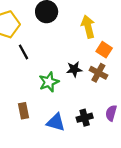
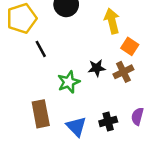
brown cross: (98, 73) -> (123, 72), turned 36
brown rectangle: (24, 111) -> (41, 114), size x1.5
blue triangle: (56, 122) -> (76, 127), turned 30

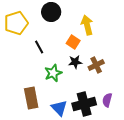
orange square: (130, 46) -> (73, 42), moved
black line: (41, 49) -> (39, 47), moved
black cross: (108, 121) -> (84, 104), size x1.6

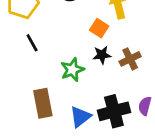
black line: (39, 47) -> (32, 43), moved
blue triangle: (59, 108) -> (80, 117), turned 36

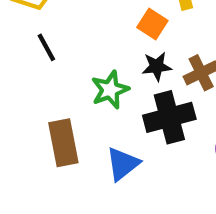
black cross: (114, 111) -> (169, 117), moved

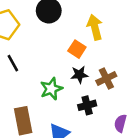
black cross: (169, 117) -> (87, 105), size x0.6

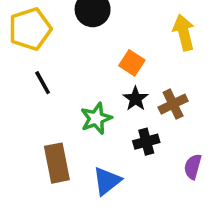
yellow arrow: (95, 27) -> (184, 33), moved
black star: (79, 75) -> (136, 99), turned -30

